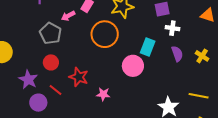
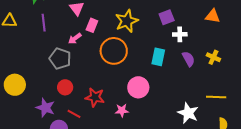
pink circle: (133, 66) -> (138, 87), moved

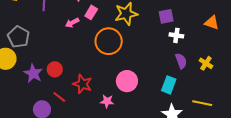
cyan rectangle: (158, 57) -> (169, 85), moved
gray pentagon: (60, 59) -> (19, 37), moved
purple star: (45, 108) -> (33, 73), moved

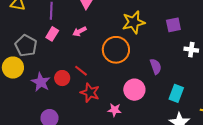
pink rectangle: (91, 12) -> (52, 34), moved
white cross: (176, 35) -> (191, 50), moved
purple semicircle: (181, 61) -> (156, 66), moved
red line: (59, 97) -> (81, 71), moved

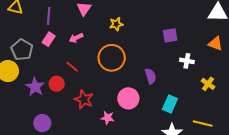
yellow star: (134, 22) -> (116, 24), moved, size x0.6
red line: (81, 71) -> (72, 67), moved

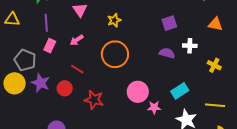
purple semicircle: (151, 76) -> (167, 53), moved, turned -49
purple star: (35, 87) -> (41, 83), moved
cyan rectangle: (170, 104) -> (180, 91), turned 42
pink star: (108, 118) -> (154, 107), moved

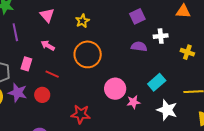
pink arrow: (77, 40) -> (48, 45), turned 72
pink rectangle: (50, 46) -> (26, 64), moved
red star: (94, 100) -> (81, 114), moved

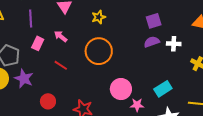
purple semicircle: (139, 47) -> (152, 42), moved, turned -35
pink rectangle: (26, 64) -> (38, 43), moved
red circle: (42, 95) -> (48, 101), moved

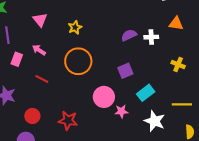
purple square: (154, 21) -> (125, 71), moved
purple semicircle: (152, 42) -> (129, 35), moved
white cross: (174, 44) -> (151, 37), moved

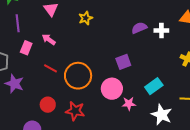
orange circle: (78, 61) -> (78, 76), moved
purple square: (125, 71) -> (123, 62), moved
red circle: (32, 116) -> (48, 105), moved

